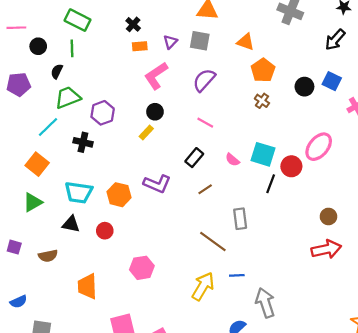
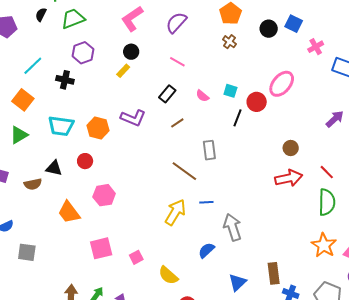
green trapezoid: (68, 98) -> (73, 19), moved
cyan square: (263, 154) -> (230, 91), size x0.6
black triangle: (71, 224) -> (54, 168), moved
pink hexagon: (142, 268) -> (104, 195), moved
orange trapezoid: (87, 286) -> (69, 212), turned -35

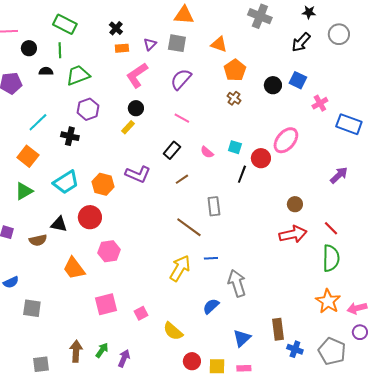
black semicircle: (41, 15) -> (46, 71), turned 64
cyan trapezoid: (61, 126) -> (66, 182), turned -40
red circle: (85, 161) -> (90, 217), size x1.5

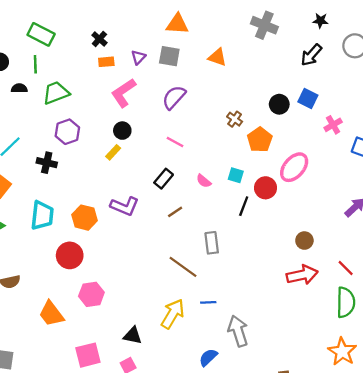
orange pentagon: (235, 70) -> (260, 140), moved
cyan trapezoid: (66, 182) -> (42, 215), turned -52
black triangle: (59, 224) -> (133, 336), moved

